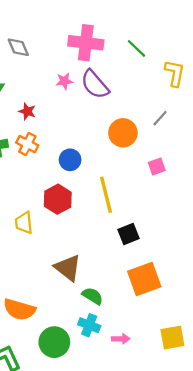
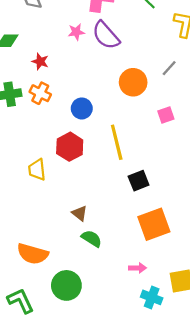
brown triangle: (68, 268) -> (80, 213), size x0.6
green semicircle: (93, 296) -> (92, 238), moved
cyan cross: (89, 325) -> (152, 297), moved
pink arrow: (121, 339) -> (137, 268), moved

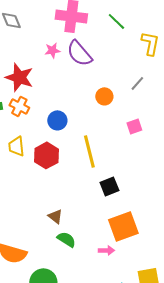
red star: (40, 61) -> (19, 77), size x1.8
orange circle: (133, 82) -> (104, 96), size x0.7
yellow trapezoid: (37, 170) -> (16, 146), moved
pink arrow: (137, 268) -> (106, 250), moved

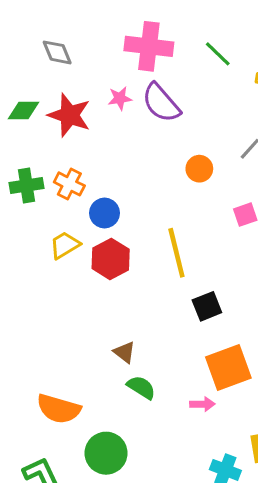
red star: (19, 77) -> (69, 115), moved
blue circle: (57, 120) -> (105, 213), moved
yellow trapezoid: (16, 146) -> (65, 245), turned 65

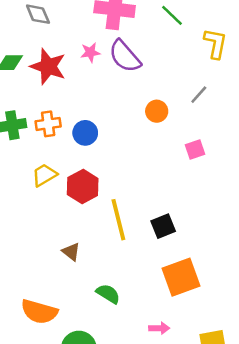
orange cross: (69, 184) -> (48, 124), turned -35
blue circle: (105, 213) -> (85, 133), moved
yellow line: (176, 253) -> (118, 220), moved
brown triangle: (124, 352) -> (71, 252), moved
pink arrow: (202, 404) -> (159, 328), moved

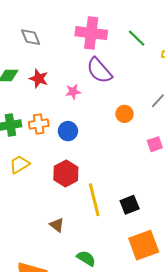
pink star: (90, 52) -> (73, 92), moved
red star: (48, 66) -> (39, 79), size x0.7
yellow trapezoid: (44, 175) -> (20, 164), moved

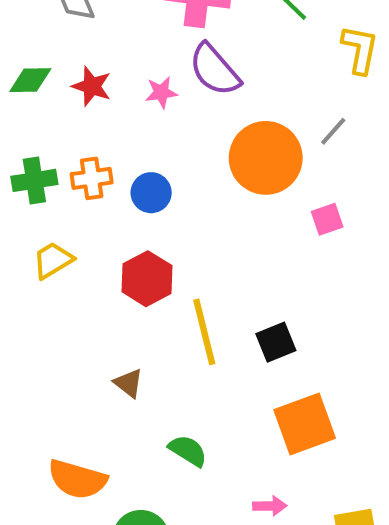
pink star: (73, 92) -> (161, 92), moved
orange circle: (125, 114) -> (266, 158), size x2.0

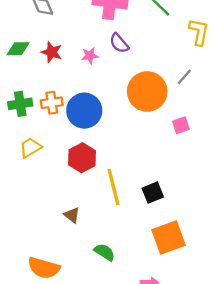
purple semicircle: (215, 70) -> (119, 43), size x0.7
blue circle: (151, 193) -> (84, 111), size x1.6

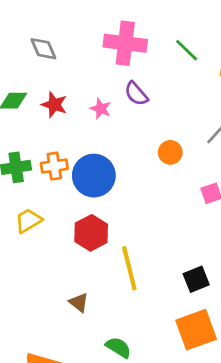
pink star: (90, 56) -> (101, 109), turned 30
orange circle: (147, 91) -> (170, 152), size x0.5
black square: (153, 193) -> (196, 279), moved

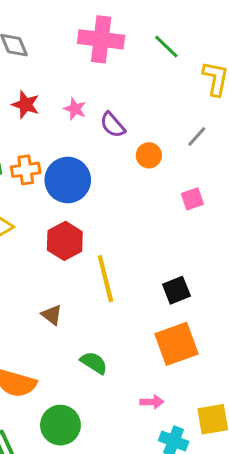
purple semicircle: (136, 94) -> (113, 125), moved

